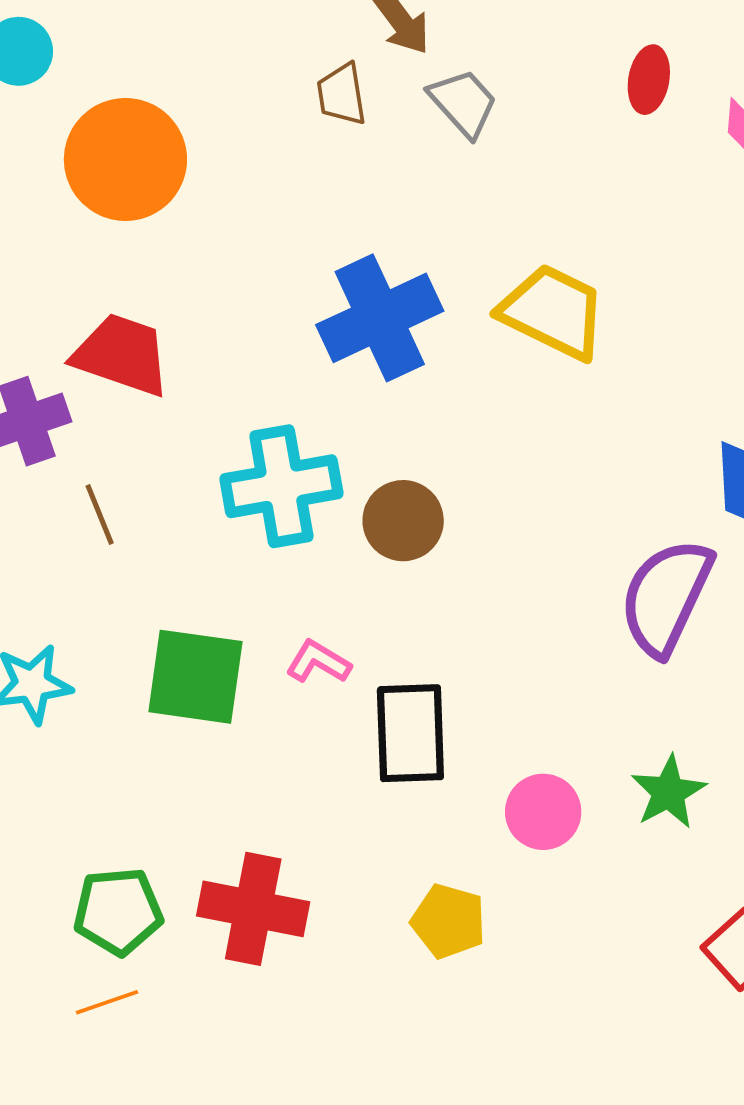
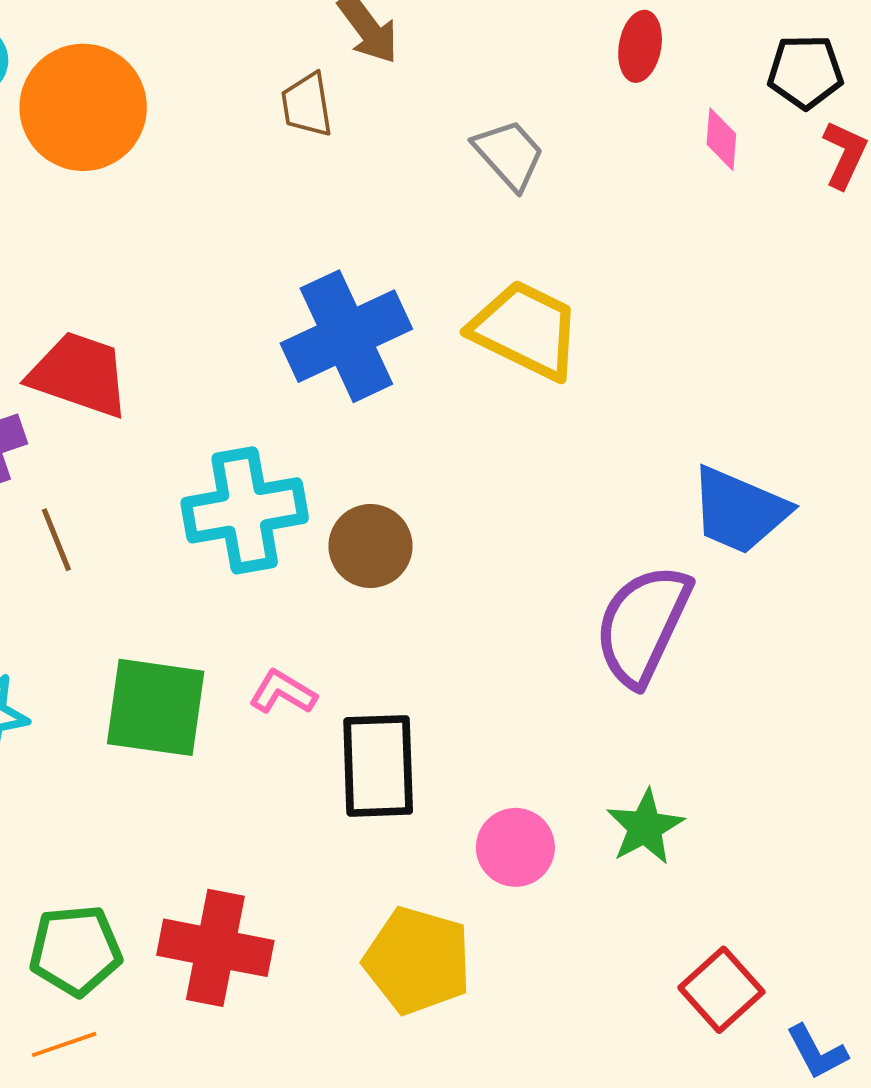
red ellipse: (649, 80) -> (640, 46), moved
gray trapezoid: (463, 103) -> (509, 154), moved
orange circle: (125, 159) -> (83, 107), moved
yellow pentagon: (449, 921) -> (418, 961), size x1.4

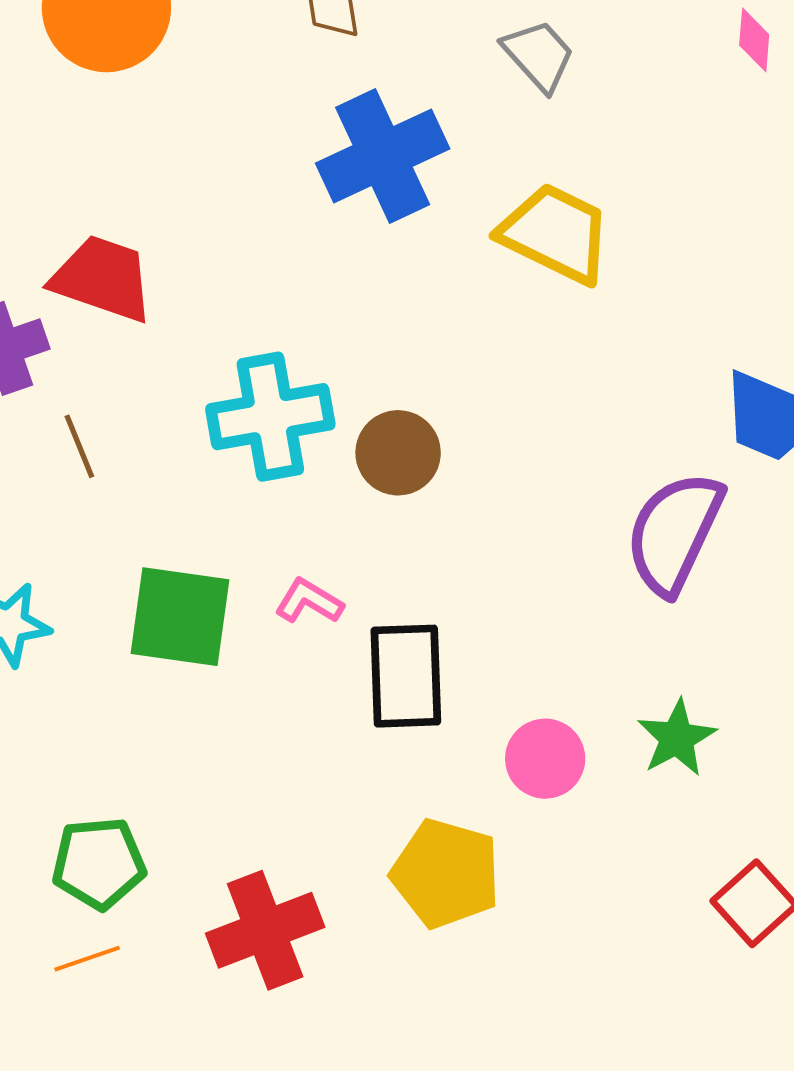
blue cross: (346, 336) -> (383, 156), moved
red cross: (215, 948) -> (265, 930), moved, turned -32

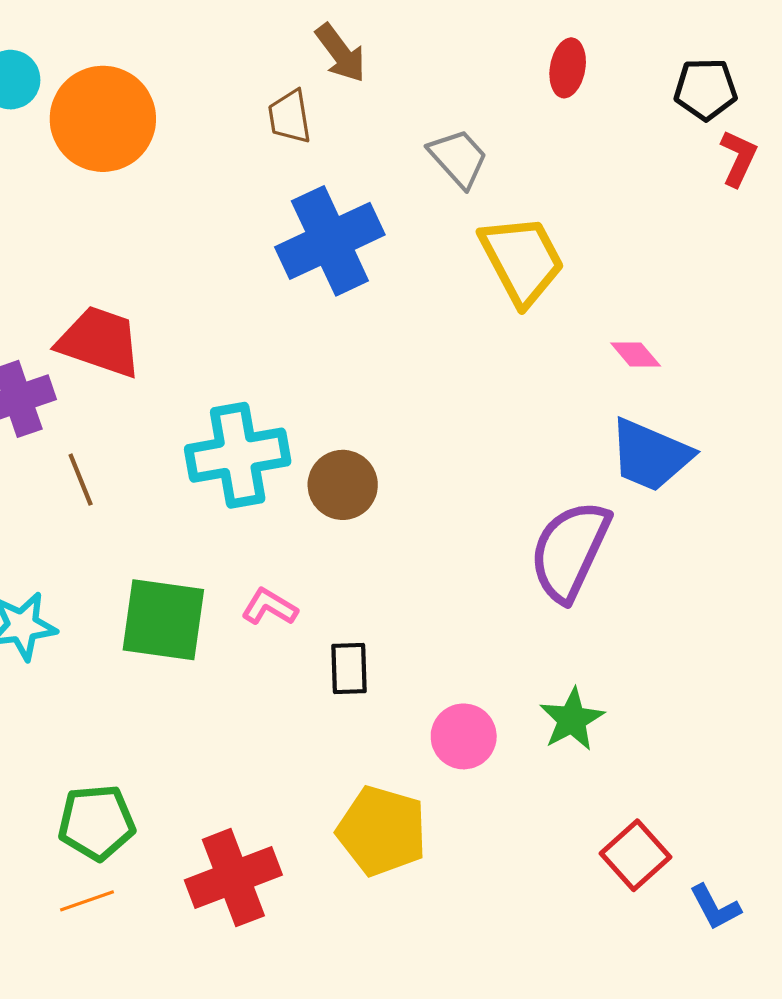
pink diamond: (754, 40) -> (636, 354), moved, turned -45
yellow trapezoid: (555, 233) -> (522, 260), moved, turned 36
black rectangle: (406, 676) -> (349, 668), size x0.6

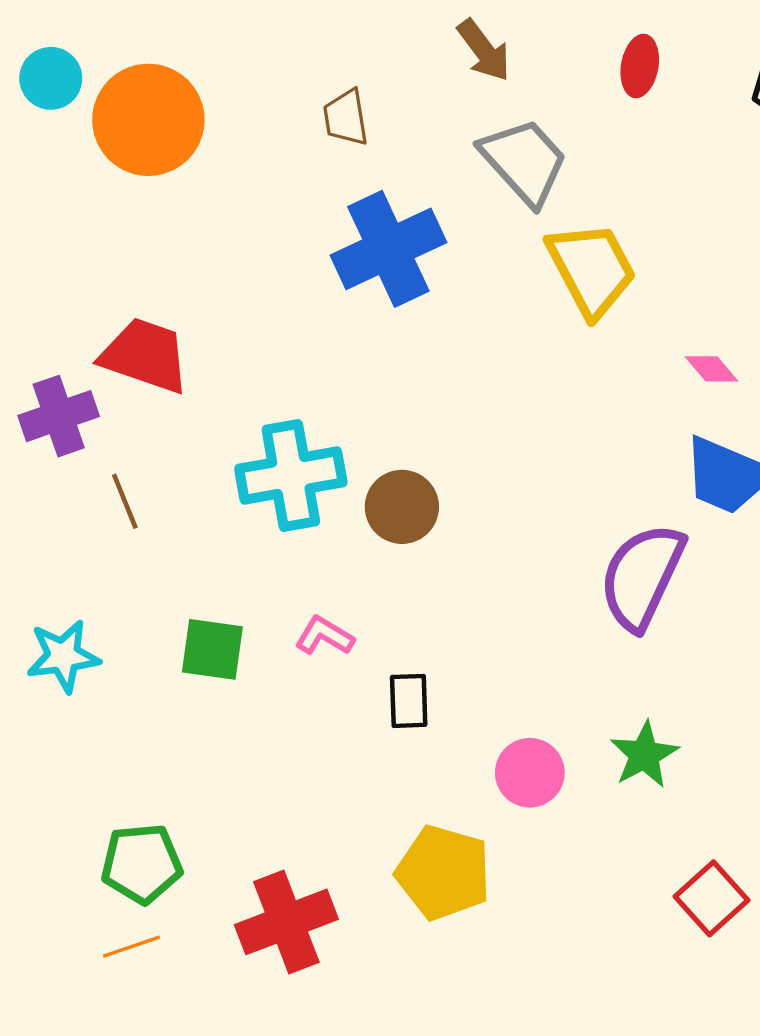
brown arrow: (341, 53) -> (484, 50), moved
gray trapezoid: (458, 158) -> (524, 161), size x1.4
green square: (163, 620) -> (212, 649), size x0.7

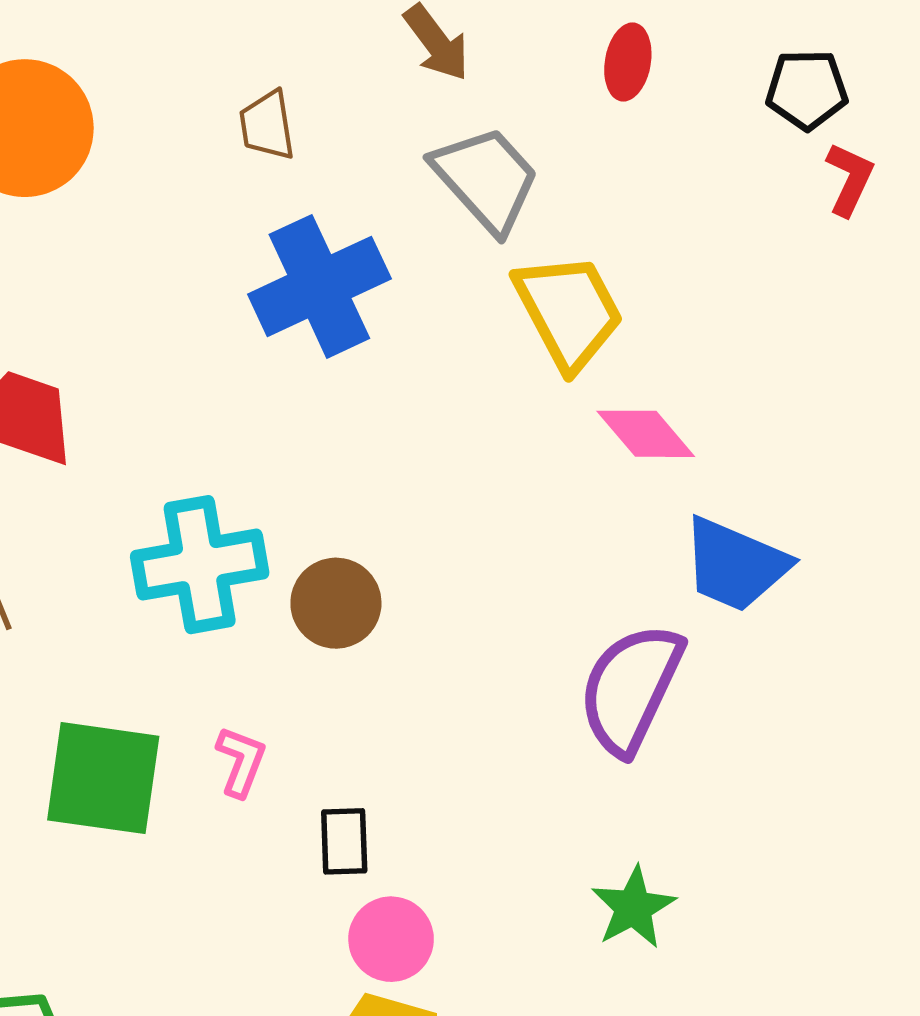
pink diamond: (712, 369) -> (646, 434), moved, size x1.5
pink L-shape: (325, 636) -> (241, 762), turned 80
green square: (212, 649) -> (103, 778), size x1.5
pink circle: (530, 773) -> (391, 939), moved

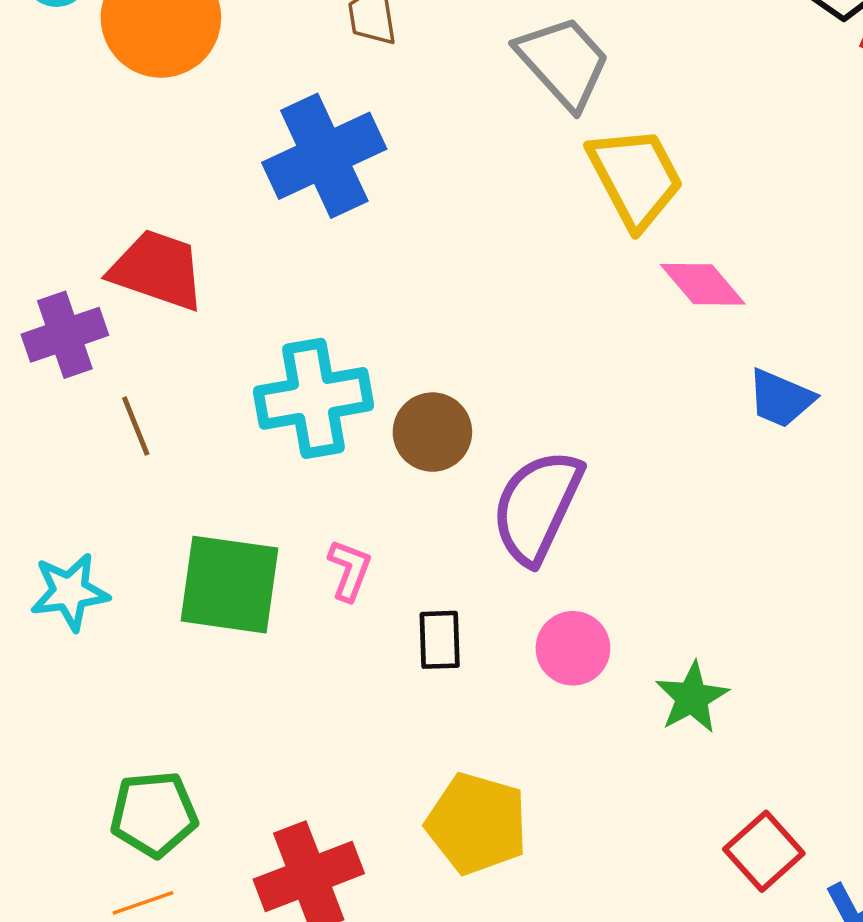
blue cross: (319, 286) -> (324, 156), moved
blue trapezoid: (735, 565) -> (781, 398), size x0.7
purple semicircle: (631, 689) -> (537, 507), moved
pink circle: (391, 939) -> (573, 648), moved

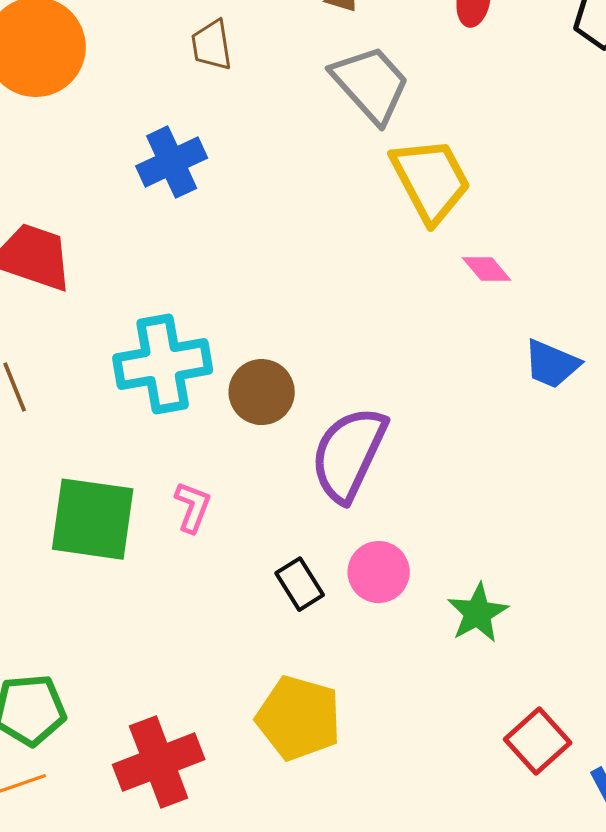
blue cross: (324, 156) -> (172, 162), size x0.7
pink diamond: (703, 284) -> (487, 269), size x0.7
black rectangle: (440, 640) -> (300, 584), moved, turned -30

